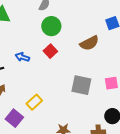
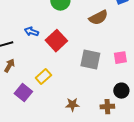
red square: (50, 51) -> (56, 41), moved, size x1.5

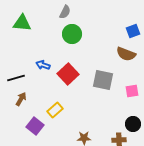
brown semicircle: (98, 18) -> (126, 54), moved, turned 48
gray square: (90, 60) -> (103, 80), moved

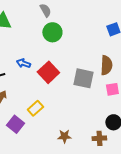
gray semicircle: (65, 12) -> (45, 10), turned -56
brown semicircle: (126, 54) -> (106, 65), moved, turned -108

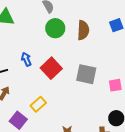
blue arrow: (23, 63) -> (26, 59), turned 48
brown semicircle: (106, 65) -> (83, 30), moved

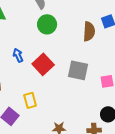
brown semicircle: (83, 30) -> (89, 31), moved
yellow rectangle: (38, 104) -> (30, 100), turned -63

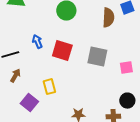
red square: (43, 64) -> (62, 51), turned -30

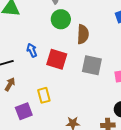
brown semicircle: (108, 18) -> (83, 34), moved
purple square: (29, 103) -> (24, 111), turned 30

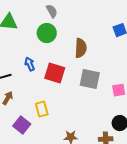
green circle: (61, 19) -> (47, 33), moved
purple square: (24, 111) -> (22, 125), turned -30

